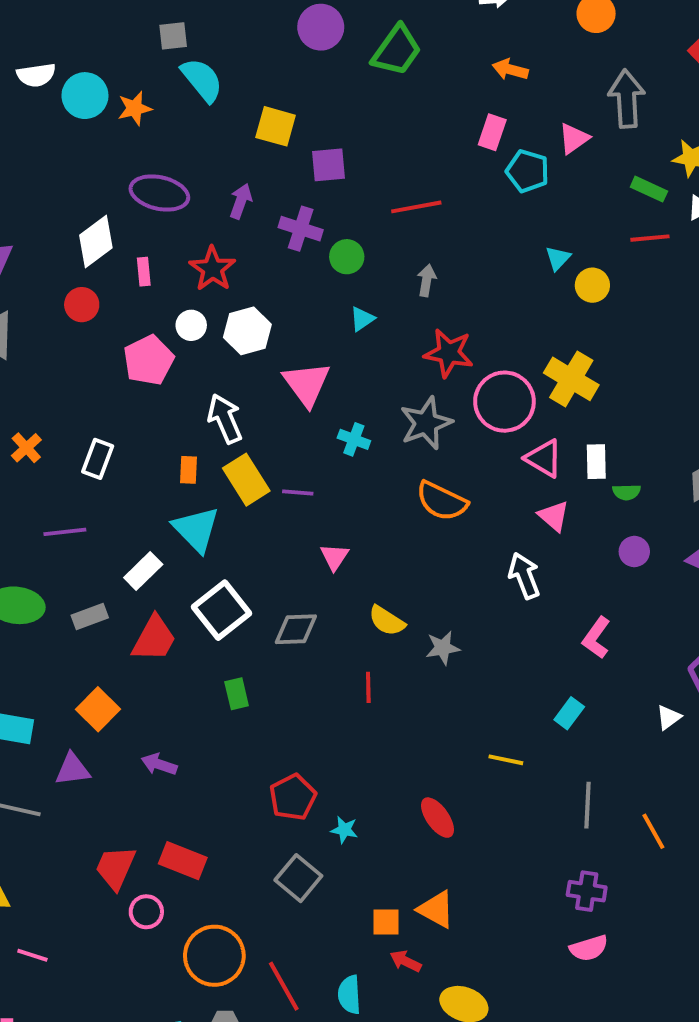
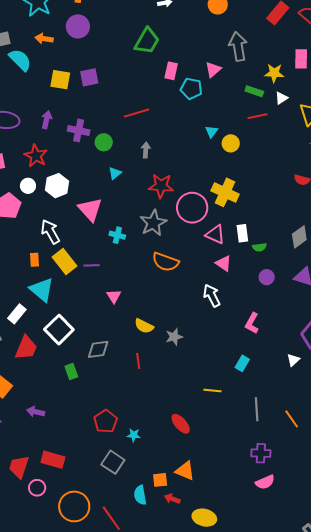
green trapezoid: (397, 50) -> (147, 41), moved
orange arrow: (510, 70) -> (44, 39), moved
purple square: (329, 165) -> (89, 77), moved
gray diamond: (296, 629) -> (98, 349), moved
cyan semicircle: (349, 995) -> (140, 495), moved

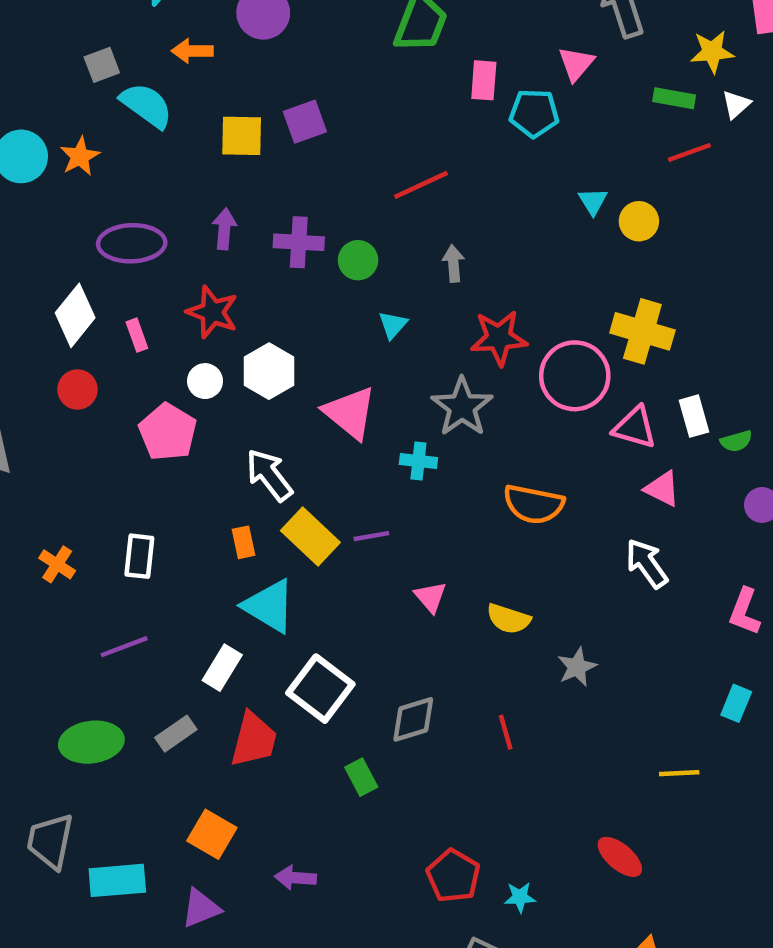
gray star: (153, 223) -> (462, 407), moved
yellow semicircle: (144, 326) -> (508, 619), moved

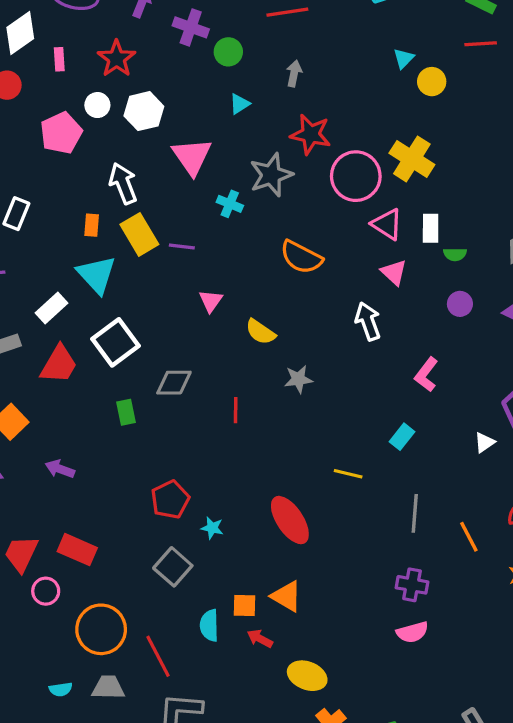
red ellipse: (620, 857) -> (290, 520), size x1.4

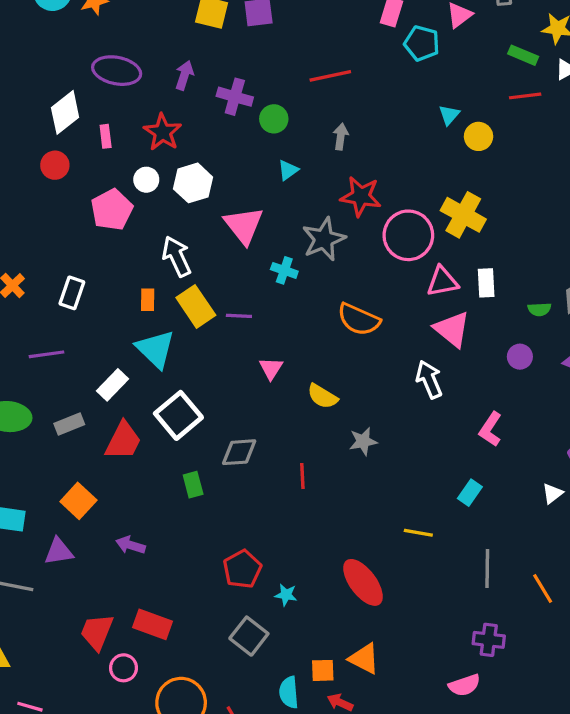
pink triangle: (387, 224) -> (442, 281), turned -40
green semicircle: (455, 254) -> (539, 309), moved
pink triangle: (394, 272) -> (452, 329), size x1.4
pink semicircle: (412, 632) -> (464, 685), moved

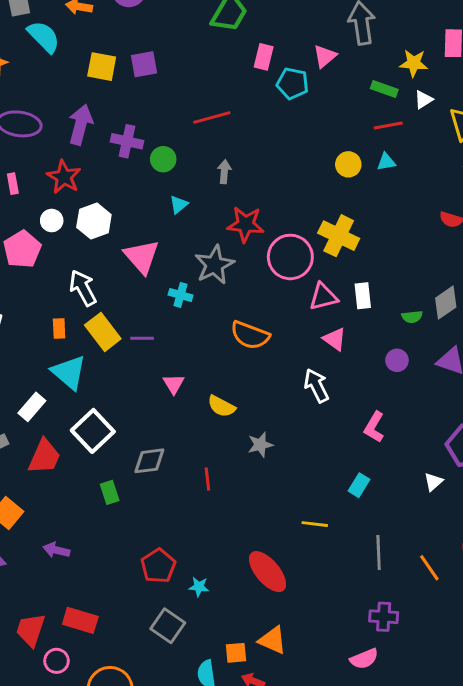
purple arrow: (184, 75) -> (81, 125), size x1.5
cyan triangle: (449, 115) -> (386, 162), moved, turned 42
pink triangle: (452, 329) -> (335, 339), size x0.7

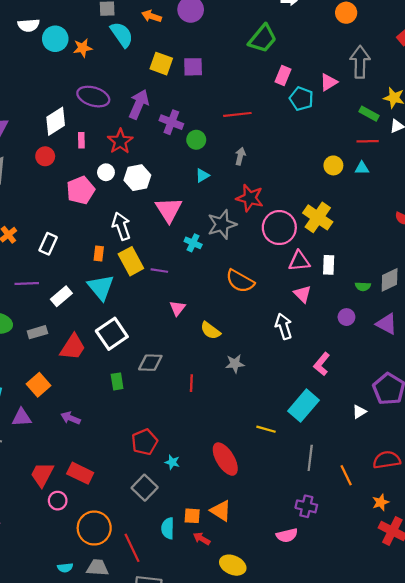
white rectangle: (32, 407) -> (61, 296), moved
cyan rectangle: (359, 485) -> (303, 406), size x1.8

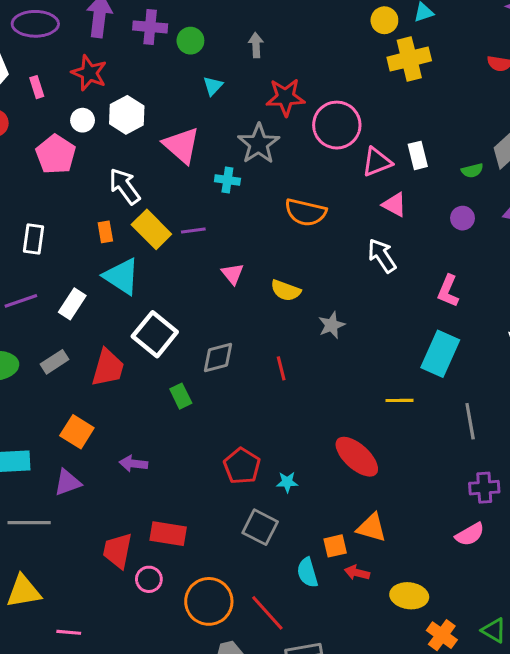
yellow cross: (318, 217) -> (409, 59), moved, turned -32

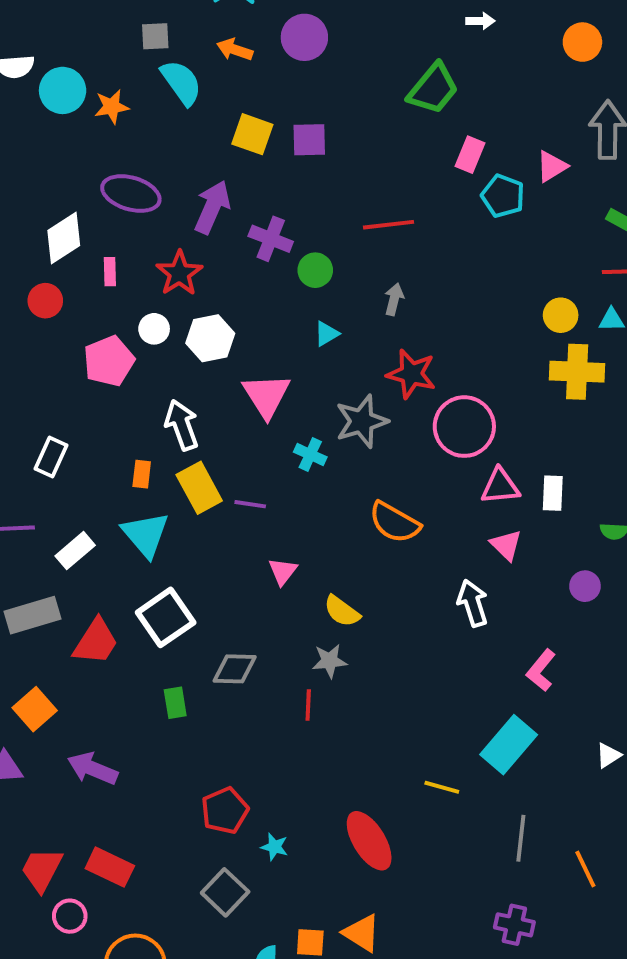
gray star: (332, 325) -> (330, 661), moved
gray rectangle: (55, 362) -> (32, 615), size x1.5
purple arrow: (133, 464) -> (92, 769), size x1.4

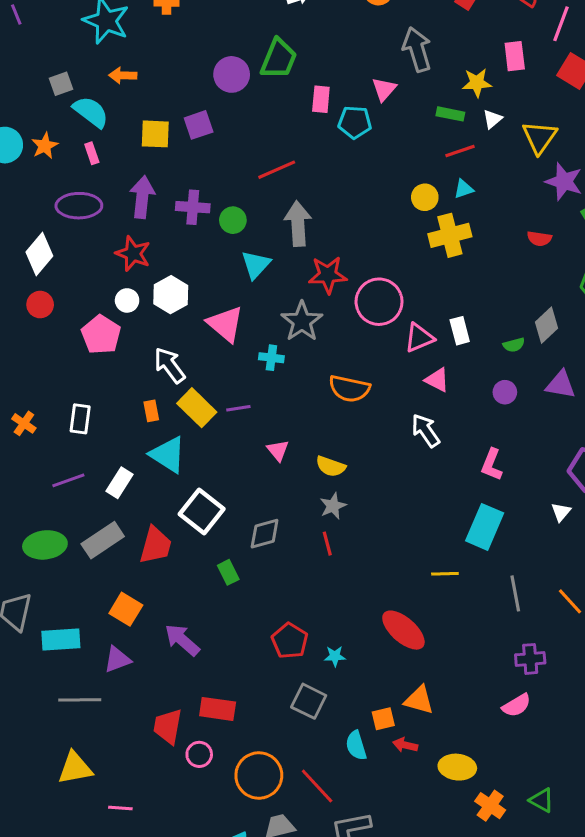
purple circle: (304, 37) -> (232, 74), moved
pink rectangle: (110, 272) -> (92, 153), moved
gray arrow: (394, 299) -> (298, 224), size x1.8
cyan triangle: (326, 334) -> (256, 265), size x1.5
purple arrow: (92, 769) -> (182, 640), turned 36

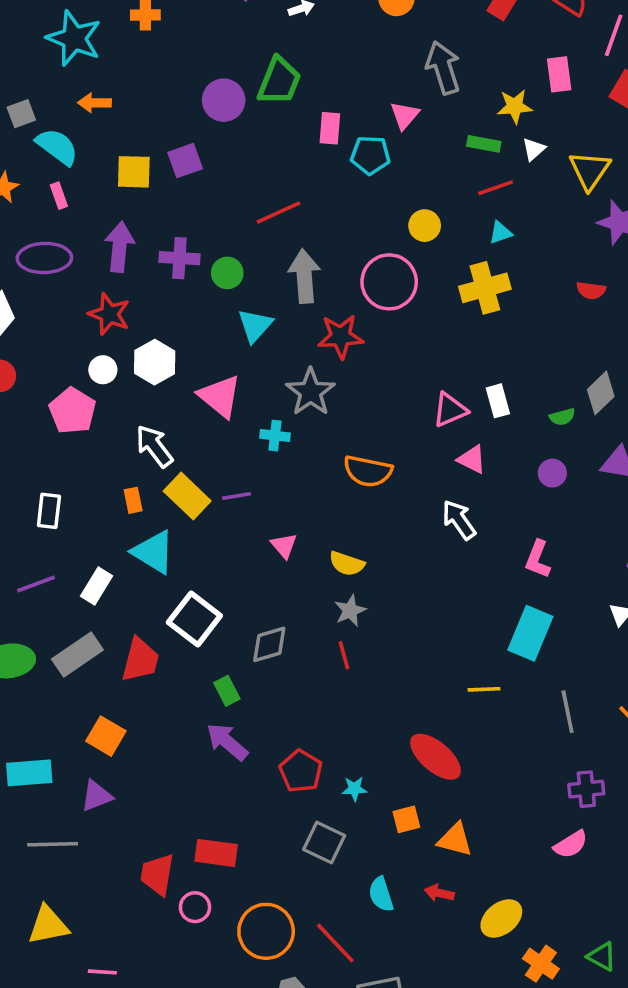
yellow circle: (425, 197) -> (425, 226), moved
pink circle: (379, 302) -> (389, 282), moved
purple arrow: (182, 640) -> (227, 742), moved
orange square: (383, 719) -> (406, 819), moved
yellow ellipse: (457, 767) -> (501, 918), turned -44

